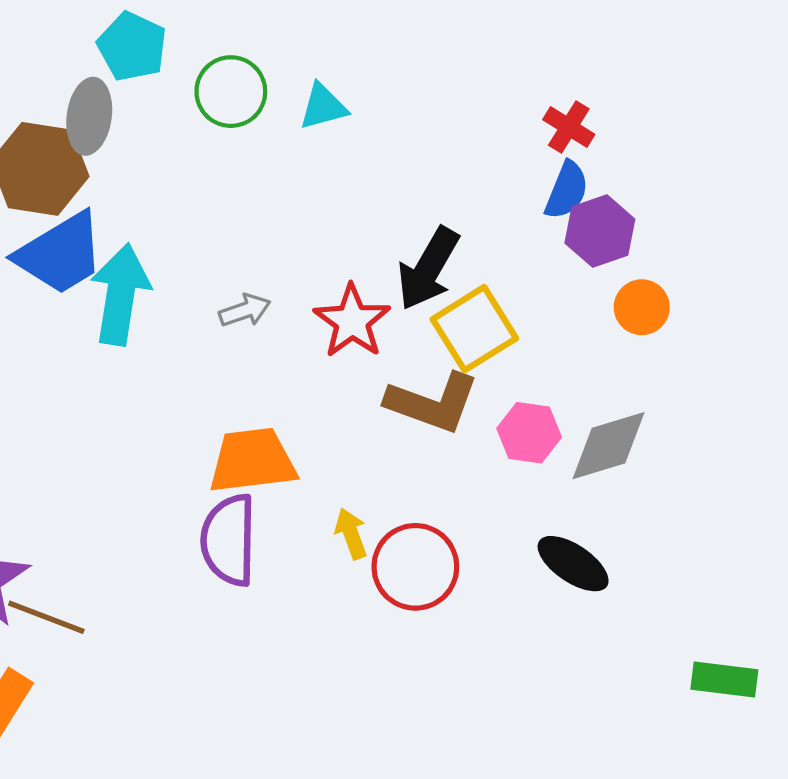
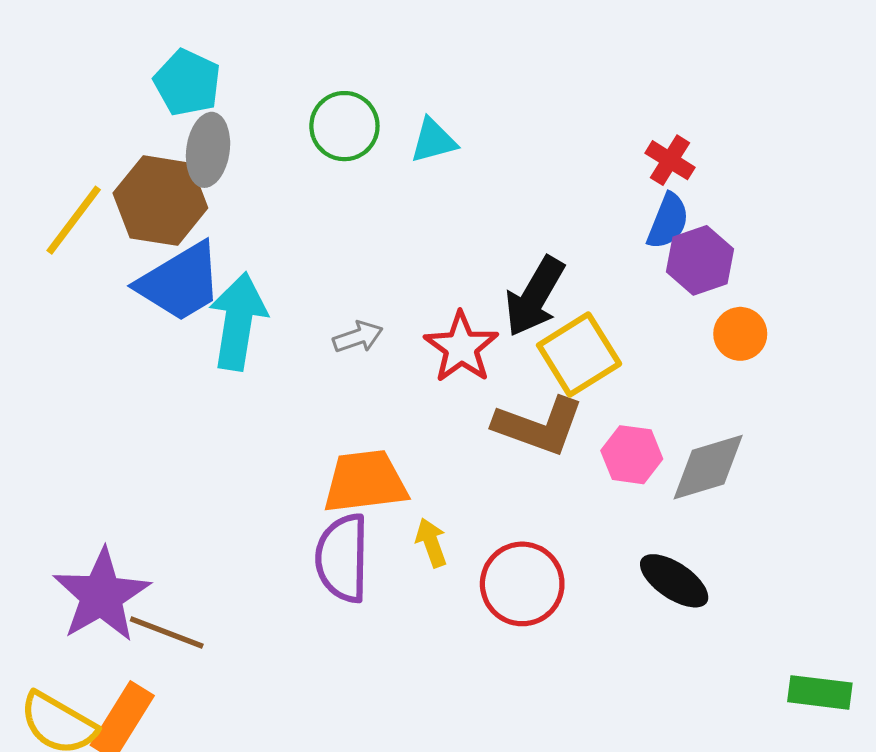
cyan pentagon: (132, 47) -> (187, 83), moved
yellow arrow: (351, 534) -> (431, 543), moved

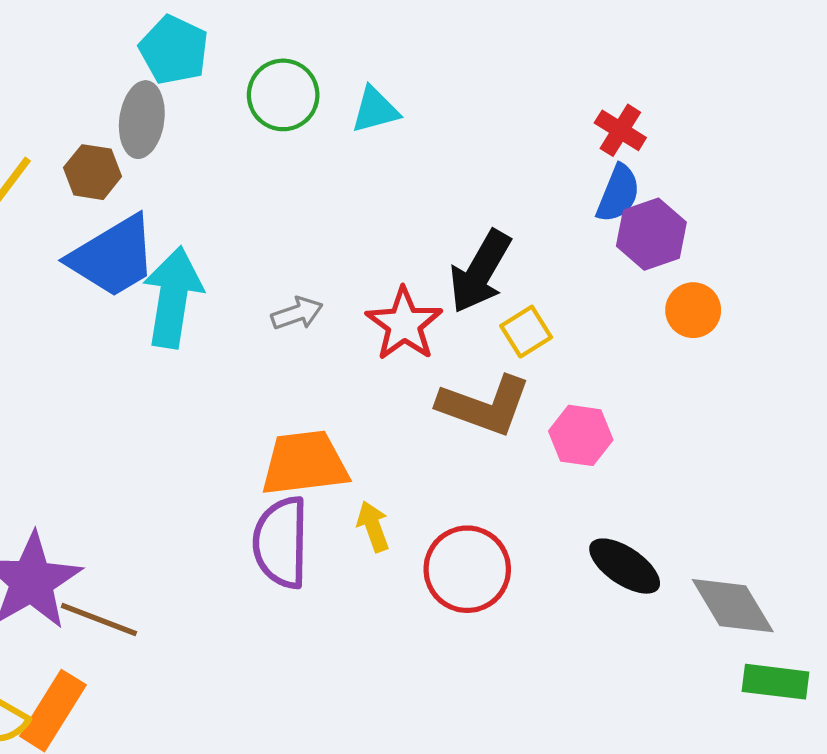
cyan pentagon: (187, 83) -> (174, 50), moved
brown hexagon: (160, 201) -> (93, 172), size x0.6
yellow square: (579, 354) -> (526, 332), size x0.6
gray diamond: (708, 467) -> (733, 606), moved, turned 76

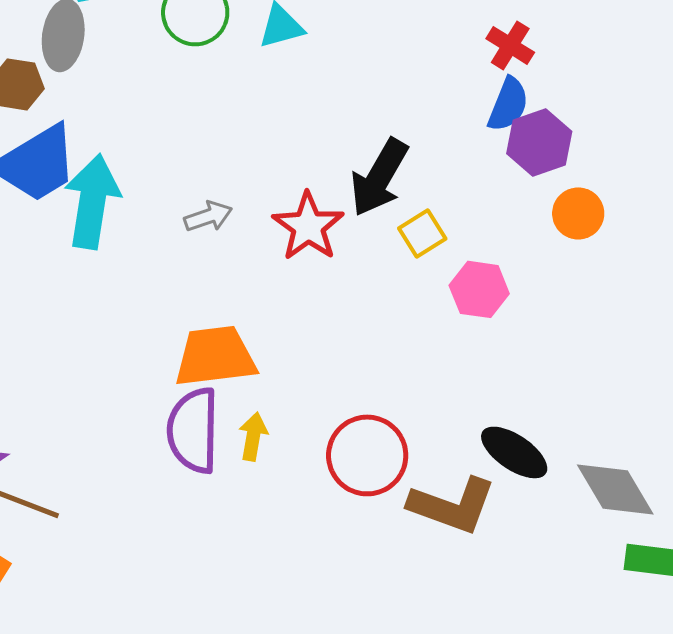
brown L-shape: (484, 405) -> (452, 505), moved
pink hexagon: (581, 435) -> (479, 289), moved
yellow arrow: (373, 526) -> (253, 436), moved, turned 30

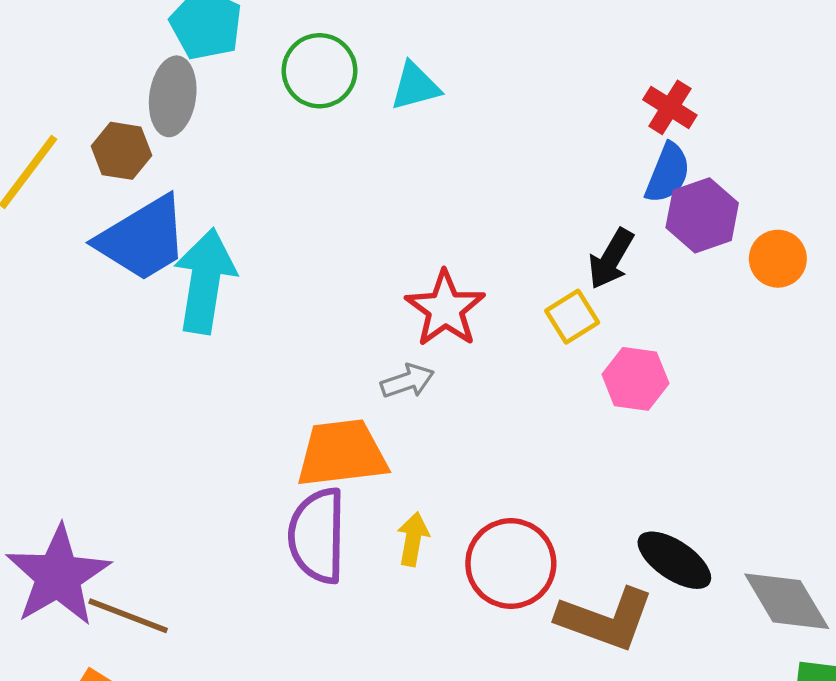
black arrow: (379, 177) -> (611, 259), moved, size x0.7
orange circle: (578, 213) -> (778, 259), moved
gray arrow: (208, 216) -> (407, 381), moved
yellow arrow: (253, 436) -> (413, 539), moved

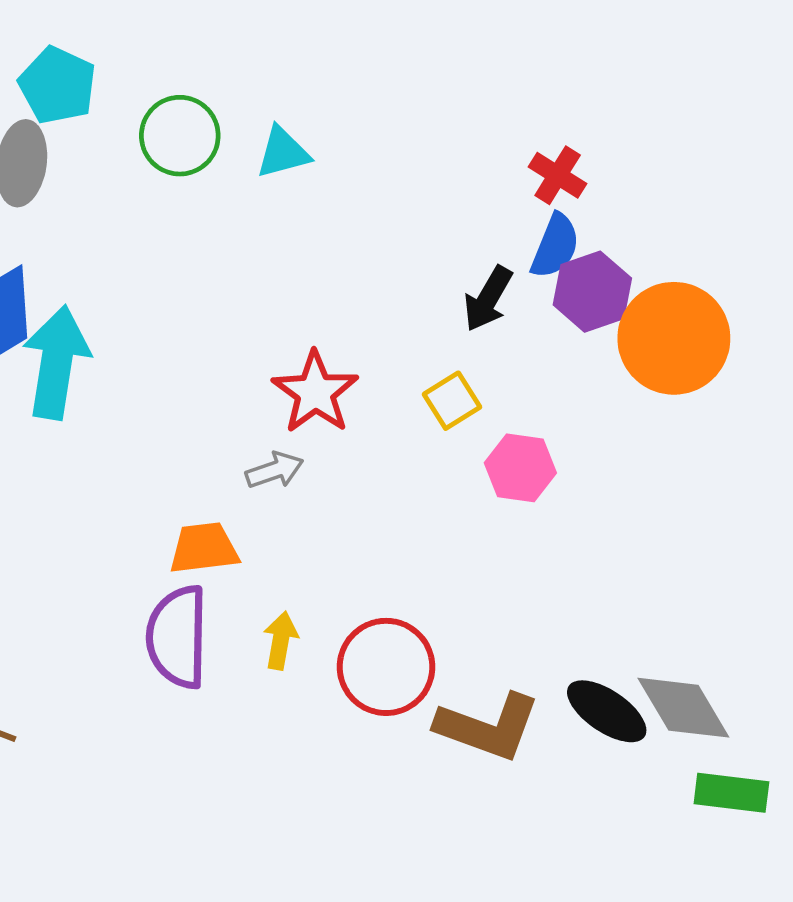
black arrow: (611, 259) -> (488, 299), moved
orange circle: (778, 259) -> (674, 338), size x1.8
orange trapezoid: (342, 453) -> (204, 548), size x0.7
black ellipse: (674, 560) -> (607, 711), moved

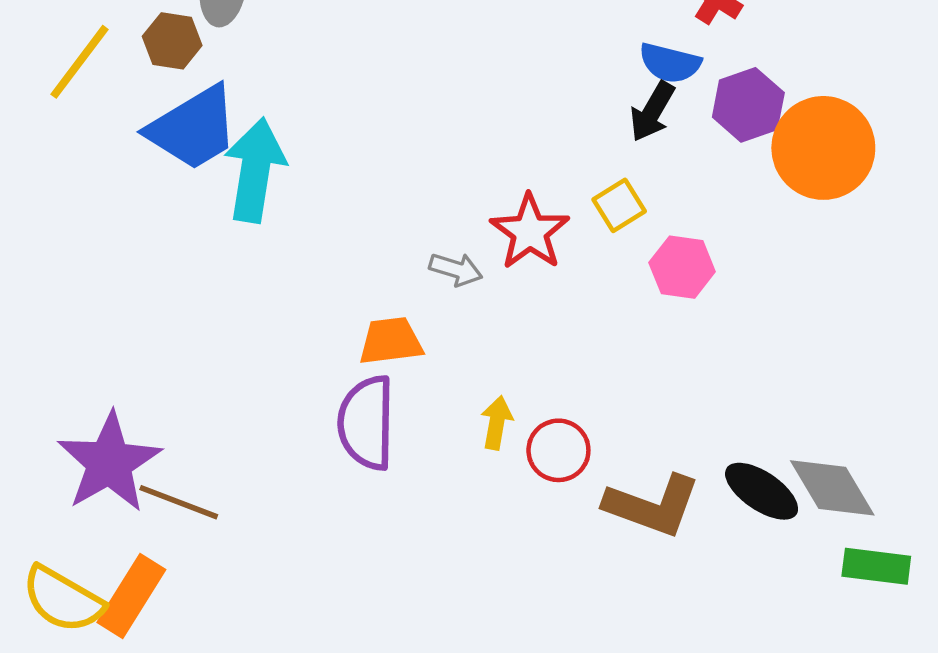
blue semicircle: (555, 246) -> (670, 63), moved, turned 82
red star: (315, 392) -> (530, 232), moved
gray arrow: (275, 470) -> (456, 269), turned 36
yellow arrow: (281, 641) -> (497, 423), moved
red circle: (386, 667) -> (558, 450), size x0.7

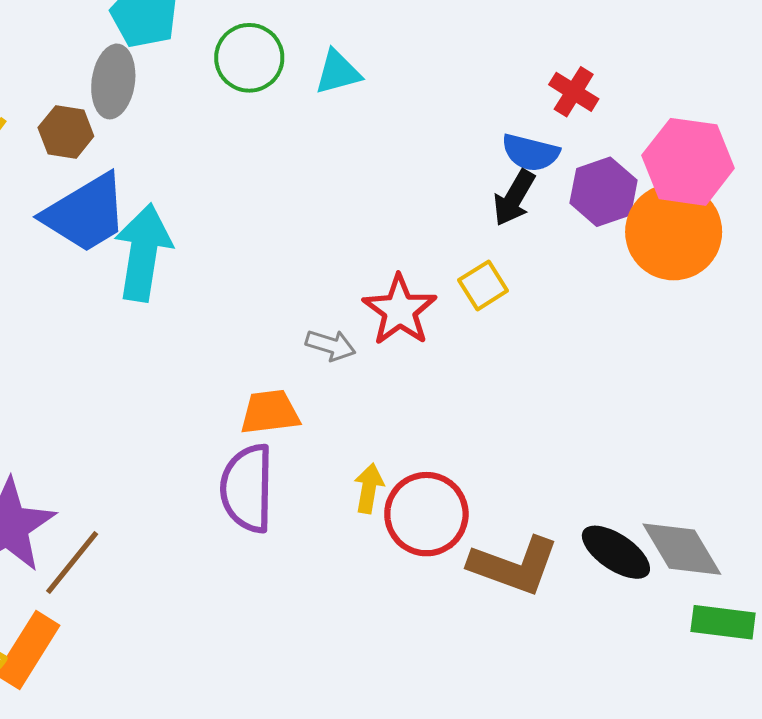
pink hexagon: (682, 267) -> (688, 162), moved, size x1.5
red circle: (558, 450) -> (426, 514), size x1.4
brown line: (179, 502) -> (72, 563), turned -72

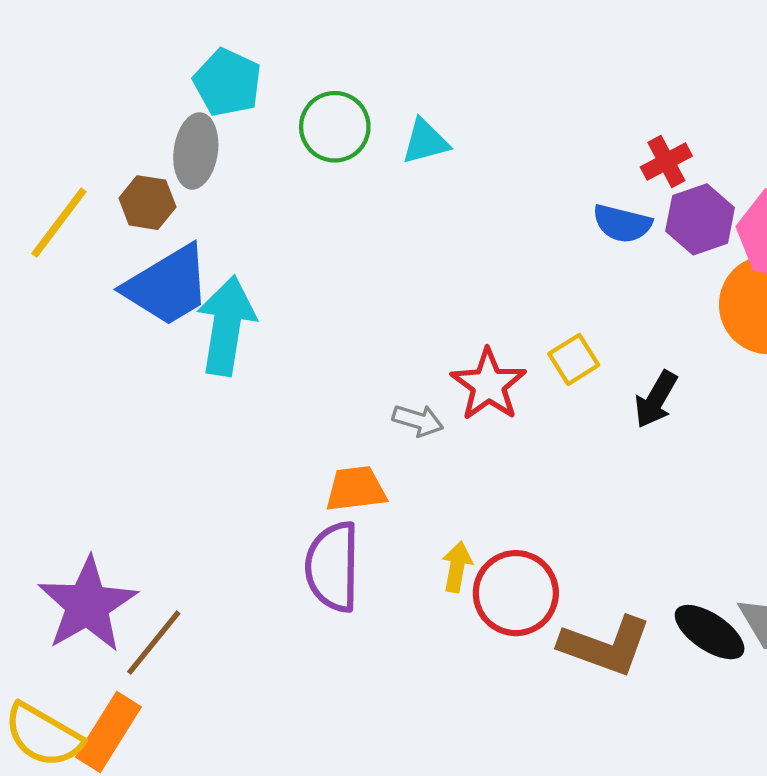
red cross: (574, 92) -> (666, 161), turned 30
purple hexagon: (604, 192) -> (700, 219), moved
black arrow: (514, 198) -> (656, 399), moved

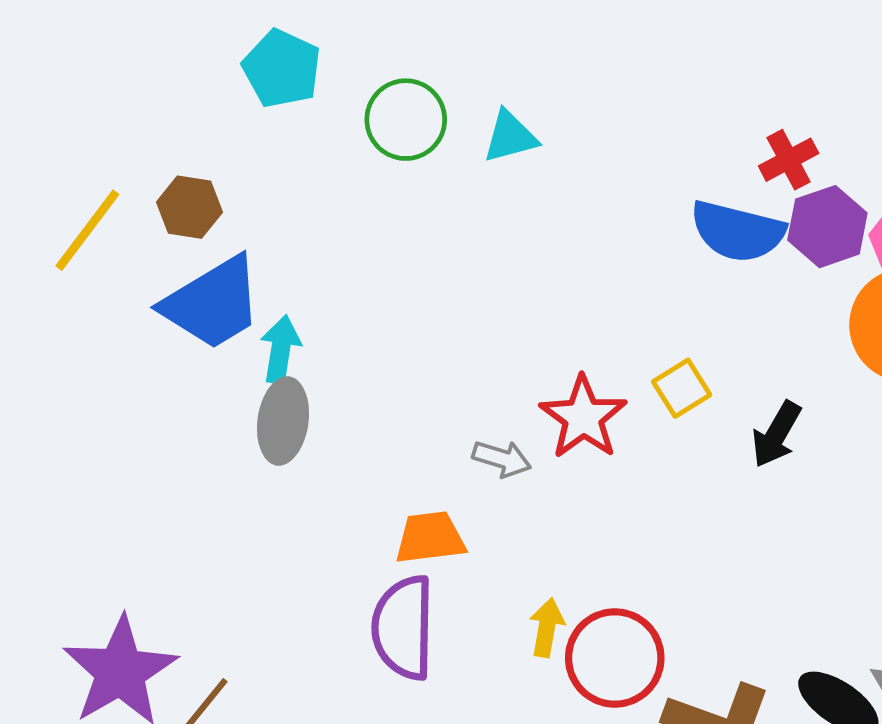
gray ellipse: (196, 151) -> (283, 421), moved
blue semicircle: (622, 224) -> (738, 231), size x1.4
cyan arrow: (226, 326) -> (281, 349), size x0.6

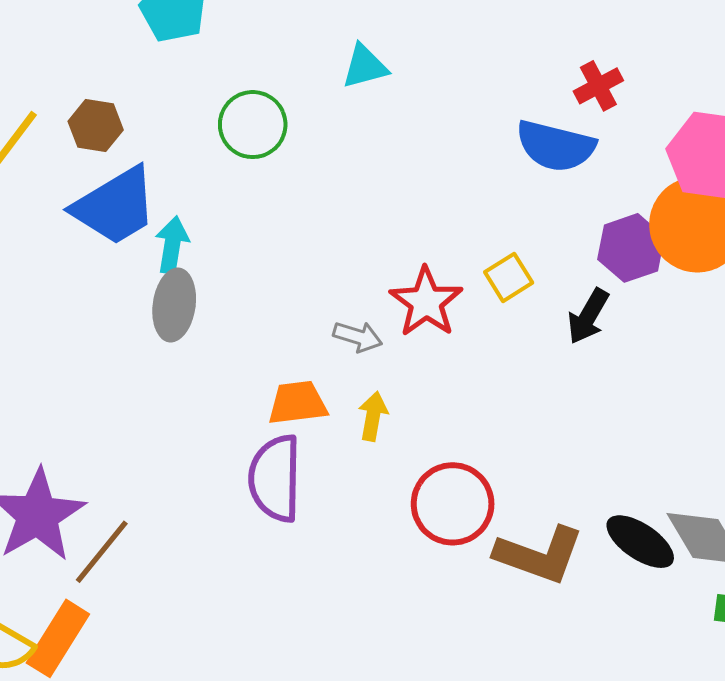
green circle: (406, 120) -> (253, 125), moved
purple hexagon: (827, 227) -> (631, 248), moved
yellow arrow: (547, 628) -> (373, 416), moved

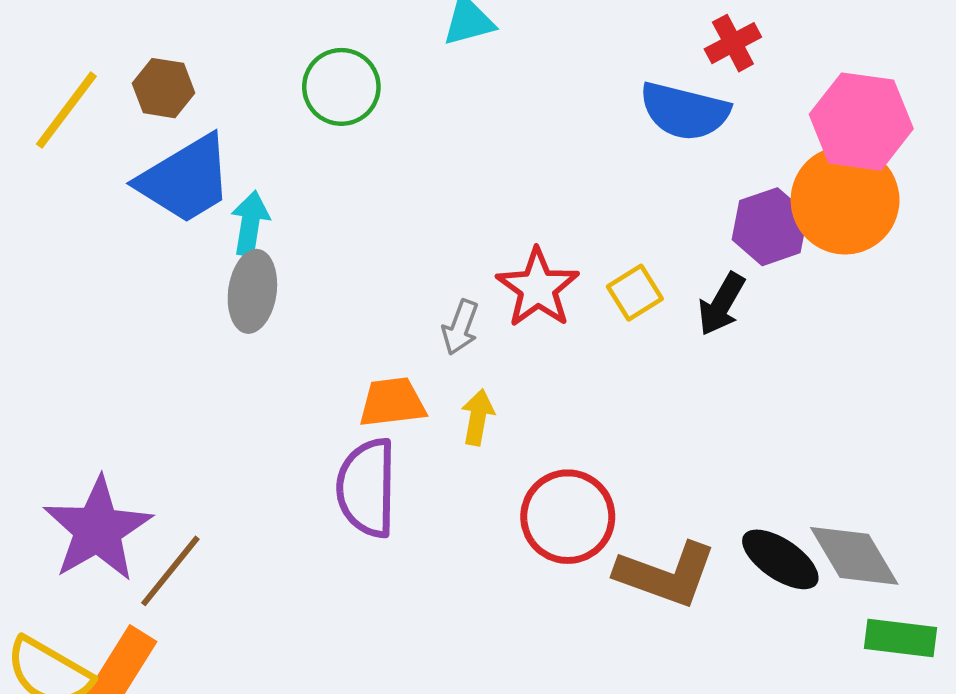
yellow square: (509, 277) -> (635, 293), moved
gray arrow: (358, 337) -> (460, 327), turned 93

